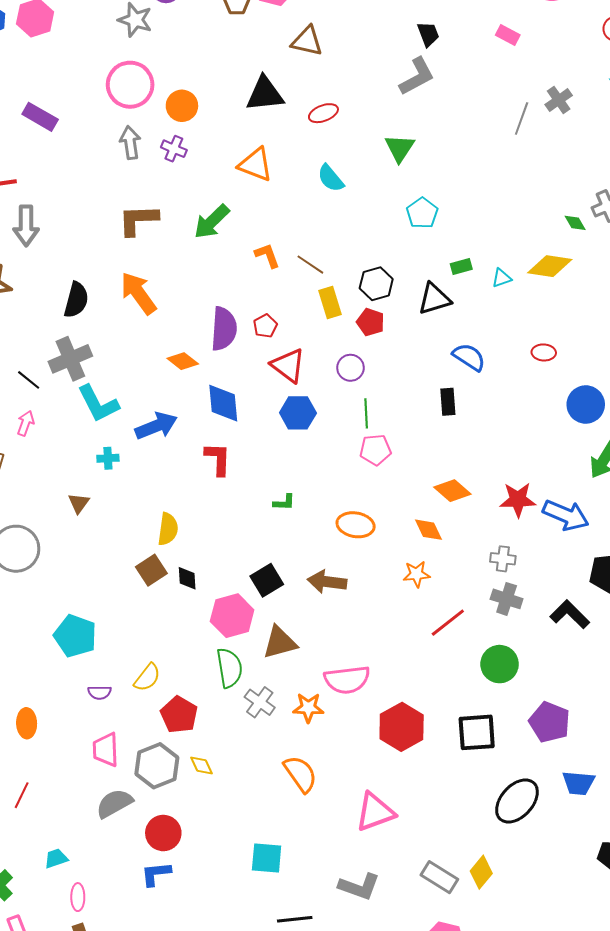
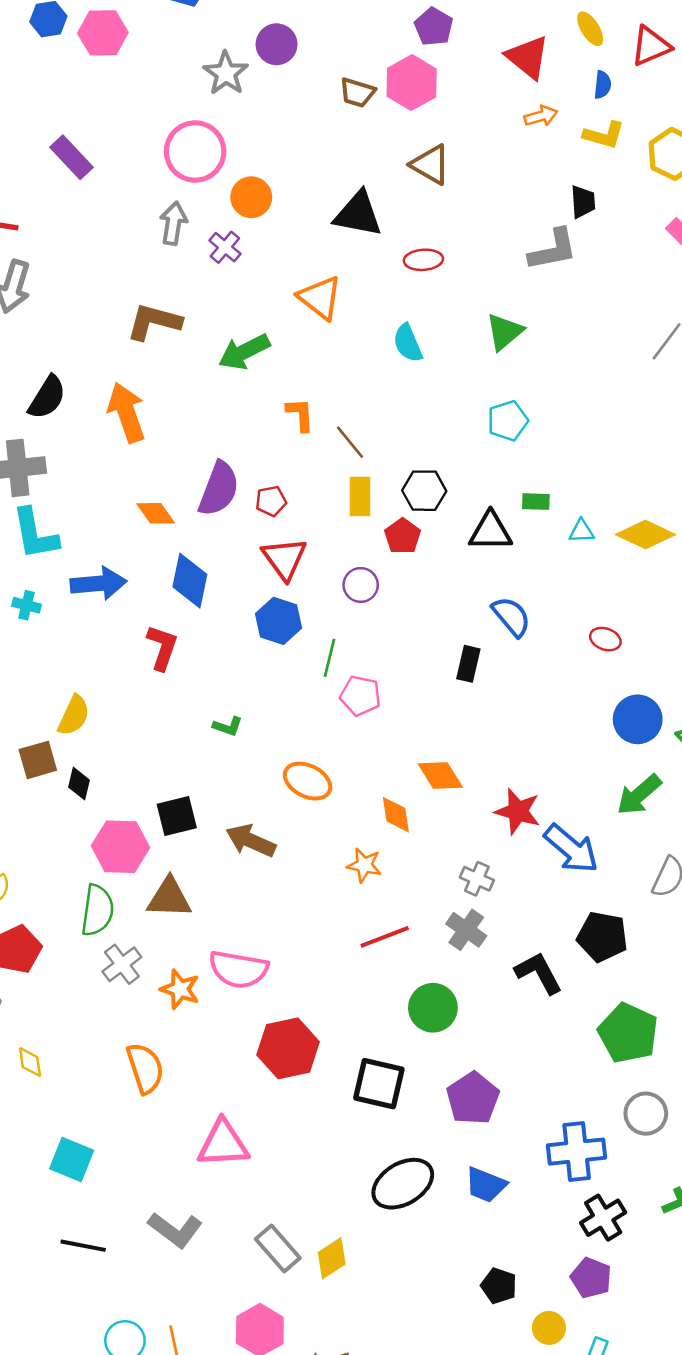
green line: (366, 413) -> (329, 658), moved
yellow diamond: (202, 765) -> (30, 1062), moved

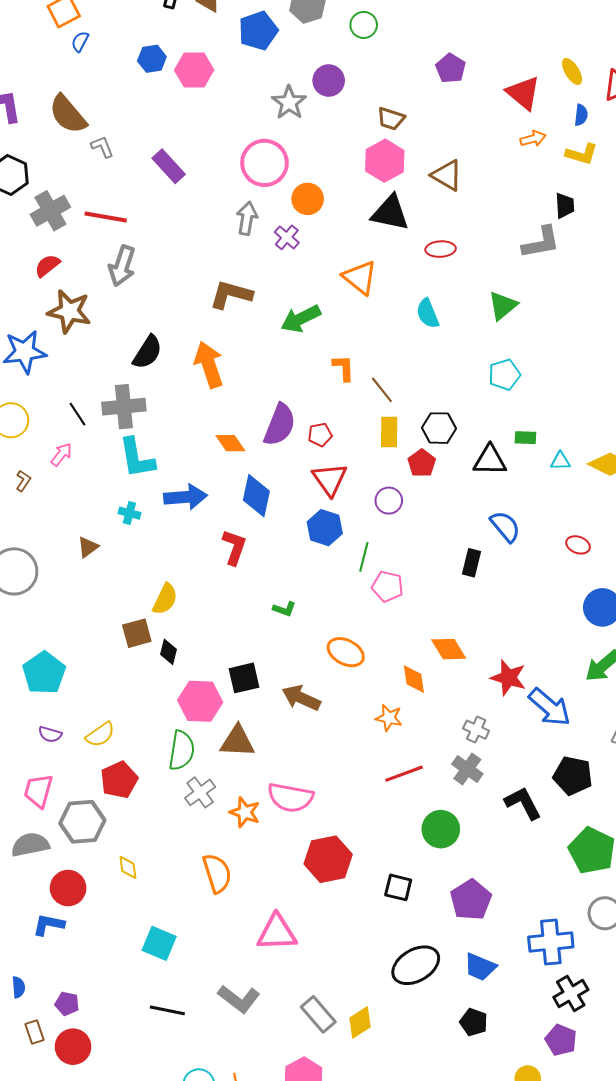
pink hexagon: (412, 83) -> (385, 161), moved
black square: (379, 1084) -> (398, 887), size x0.7
black pentagon: (499, 1286) -> (474, 1022), moved

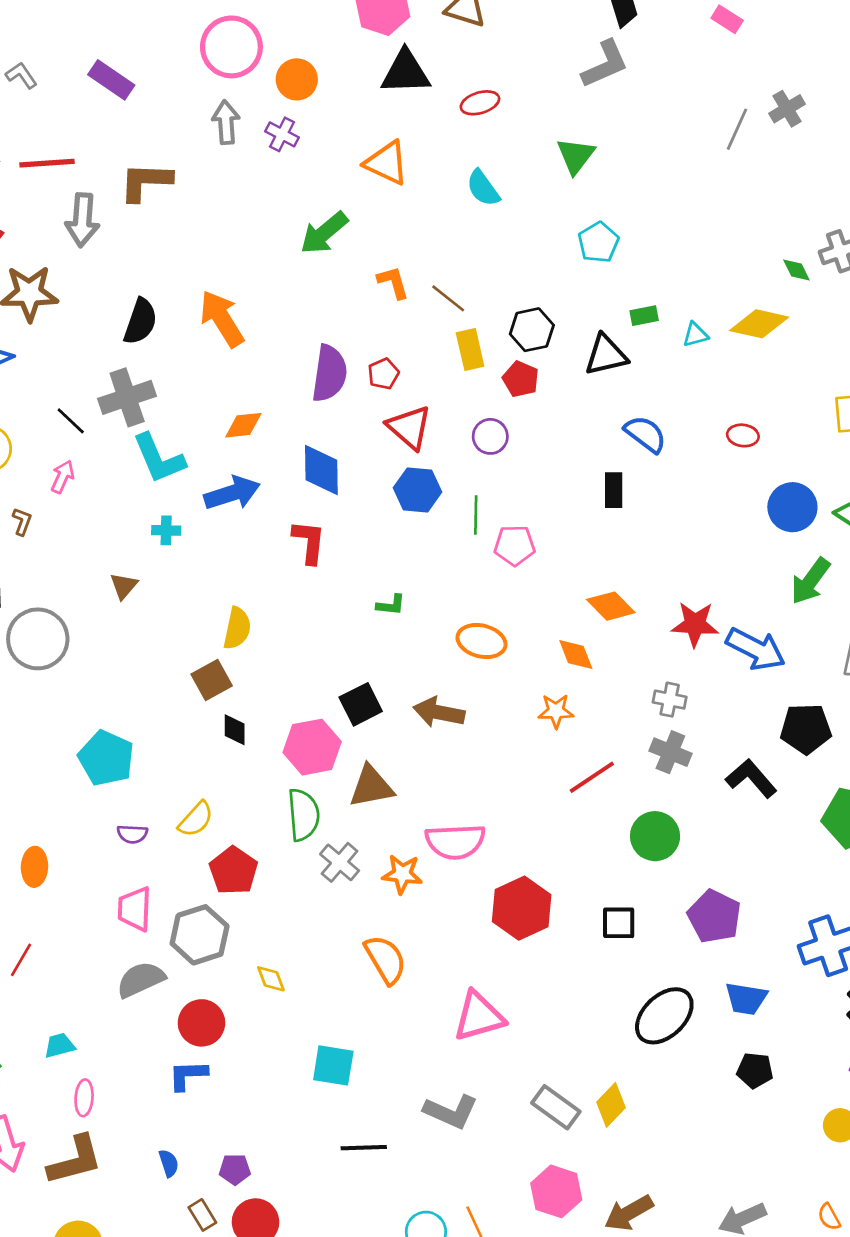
brown L-shape: (231, 295) -> (146, 182), moved
orange diamond: (230, 443) -> (243, 425), moved, turned -48
black diamond: (168, 652) -> (235, 730), moved

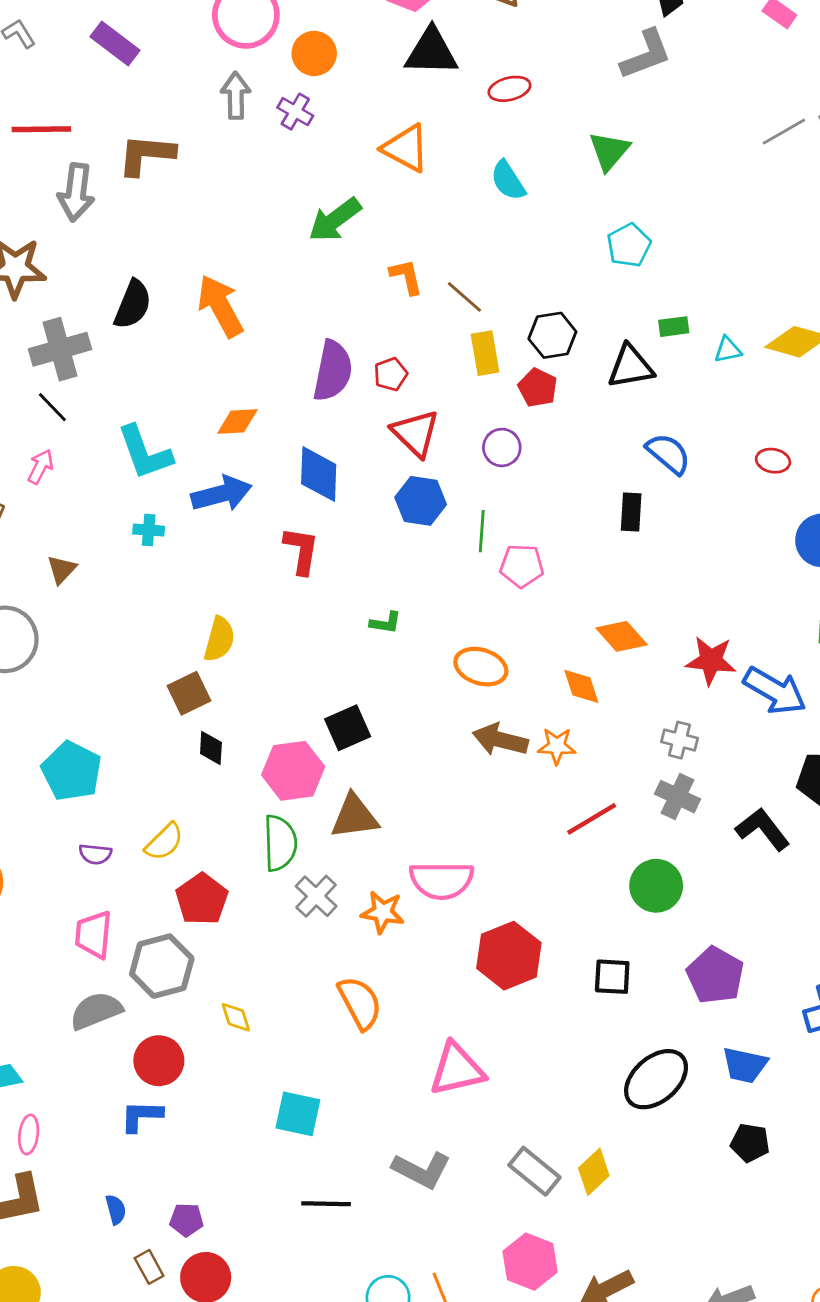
gray line: (737, 129) -> (784, 132), turned 33
gray cross: (127, 397) -> (60, 349), moved
brown triangle: (124, 586) -> (62, 569), moved
brown arrow: (439, 712) -> (500, 740), moved

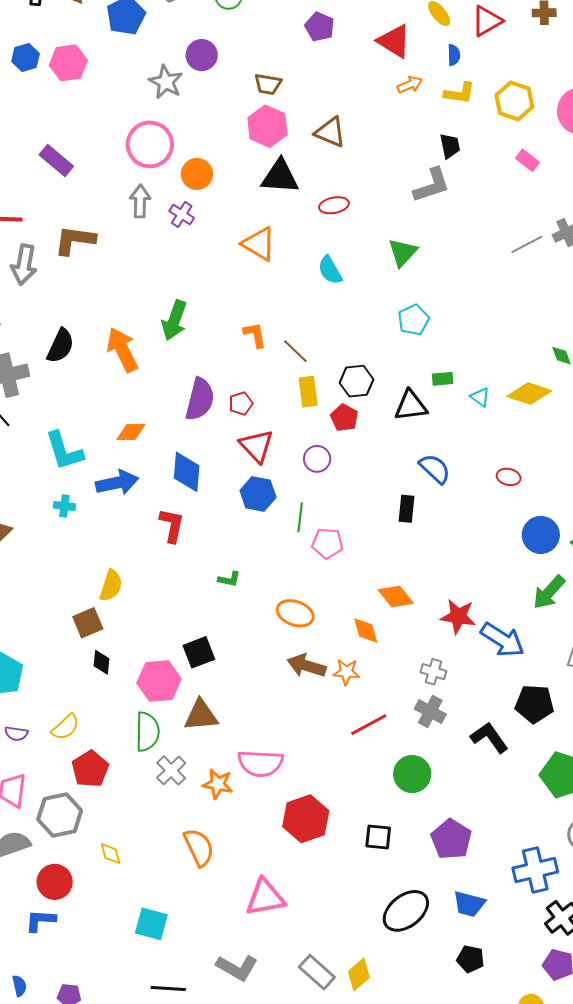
green arrow: (335, 220) -> (174, 320), moved, turned -36
cyan triangle: (728, 350) -> (480, 397), turned 45

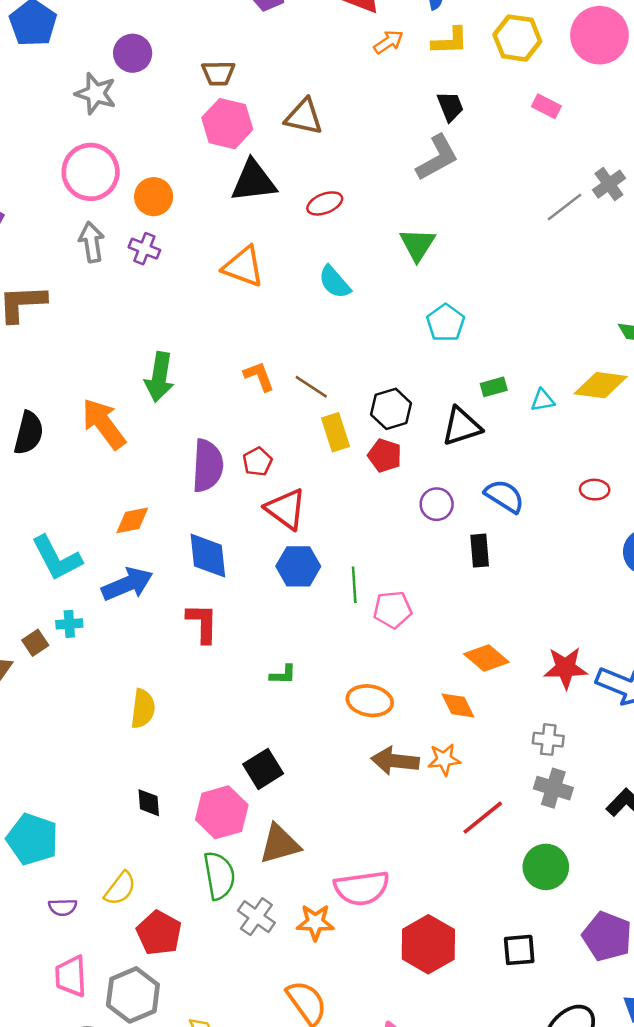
cyan triangle: (480, 397) -> (543, 400), turned -35
purple circle: (317, 459) -> (437, 504), moved
brown square: (88, 623) -> (35, 643), moved, size x0.7

